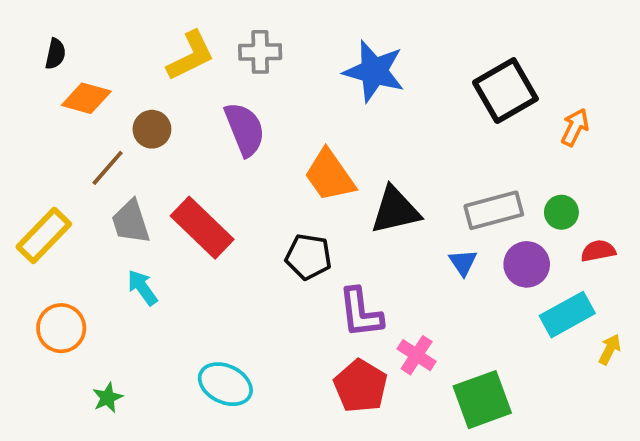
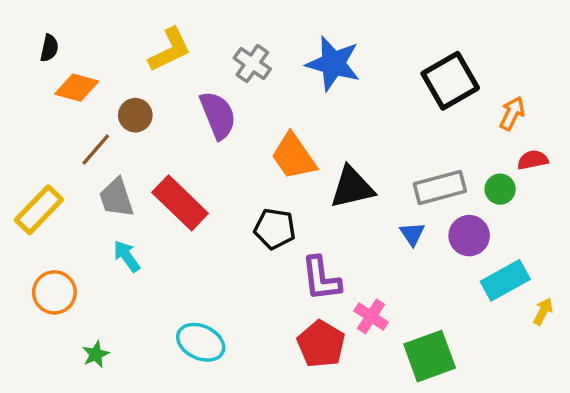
gray cross: (260, 52) -> (252, 64), moved, turned 36
red semicircle: (598, 251) -> (533, 160), moved

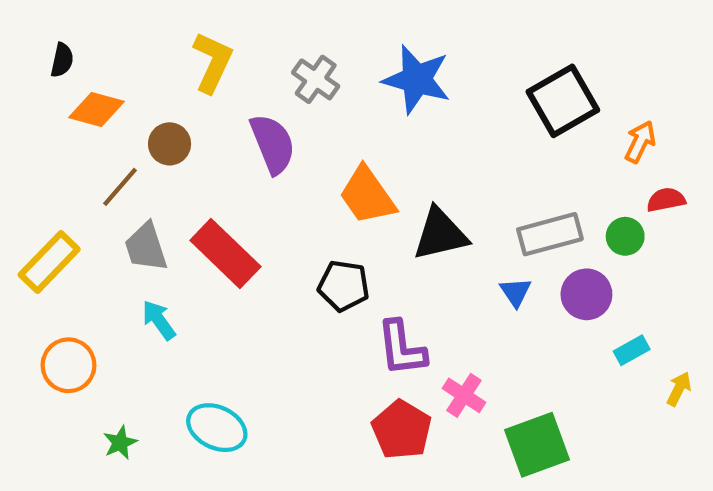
yellow L-shape: (170, 50) -> (213, 62), turned -39
cyan rectangle: (505, 280) -> (632, 350), size x0.6
cyan ellipse: (201, 342) -> (217, 428), moved

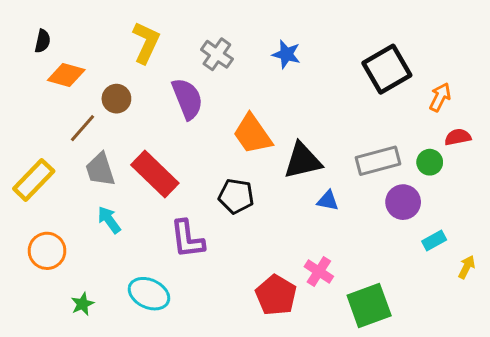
blue star: (417, 79) -> (286, 54), size x0.6
blue triangle: (516, 292) -> (328, 201), moved, turned -45
purple L-shape: (402, 348) -> (187, 239), moved

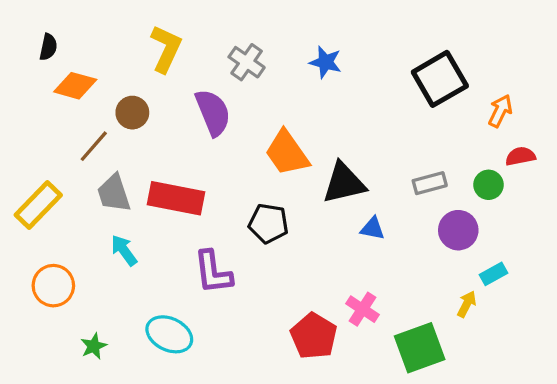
gray rectangle: (378, 161) -> (430, 183), size x0.7
red rectangle: (155, 174) -> (176, 198), turned -33
yellow arrow: (467, 267) -> (467, 304), moved

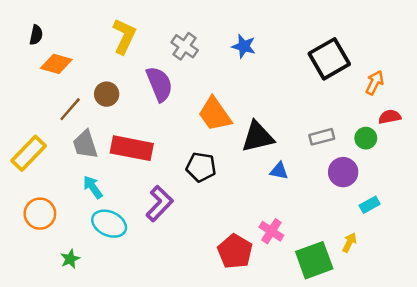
brown circle: (132, 113) -> (107, 94), moved
purple L-shape: (213, 272) -> (159, 204), turned -129
yellow arrow: (467, 304) -> (349, 243), moved
cyan ellipse: (169, 334) -> (109, 224), moved

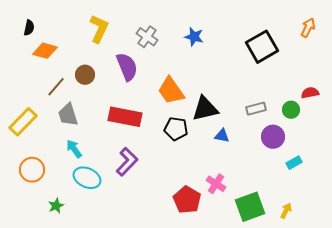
orange arrow: (375, 83) -> (308, 28), moved
red rectangle: (132, 148) -> (125, 117), moved
black pentagon: (201, 167) -> (176, 129), moved
yellow arrow: (349, 243) -> (286, 211), moved

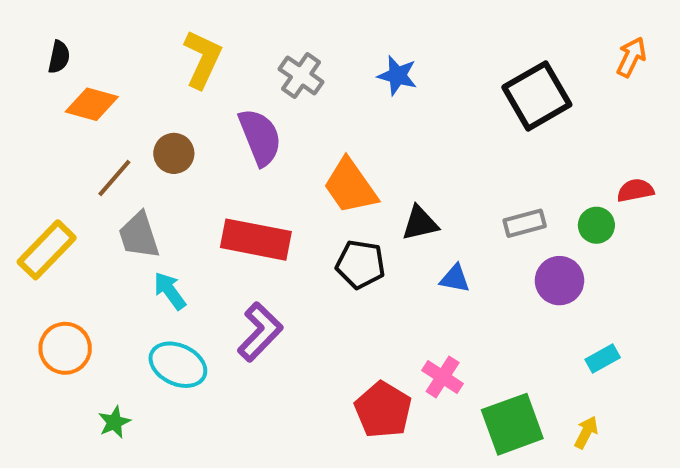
black triangle: (205, 109) -> (420, 223), size x0.7
cyan arrow: (74, 149) -> (170, 291), moved
cyan rectangle: (294, 163) -> (603, 359), moved

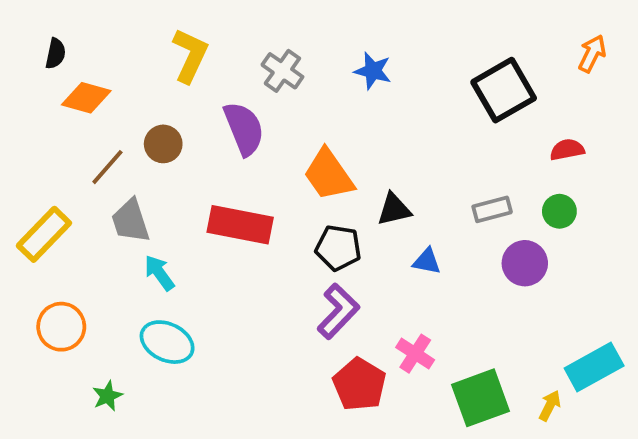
red semicircle: (635, 190) -> (567, 150), moved
purple L-shape: (260, 332) -> (338, 311), moved
cyan rectangle: (603, 359) -> (594, 367), moved, size x1.8

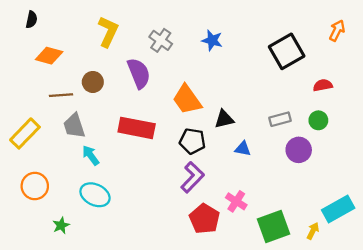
black semicircle: (55, 54) -> (31, 20), moved
brown line: (107, 167) -> (61, 95), turned 45

